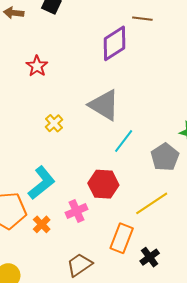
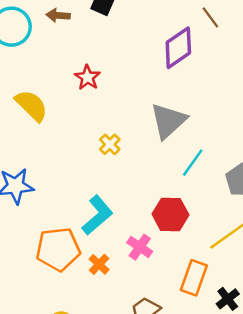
brown line: (142, 19) -> (210, 17), turned 48
gray triangle: (104, 105) -> (168, 121), turned 48
pink cross: (76, 211) -> (140, 247), turned -30

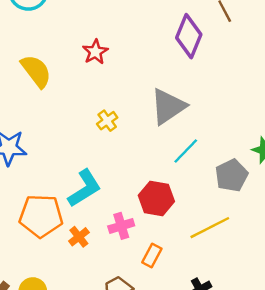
purple diamond: (178, 48) -> (189, 36), turned -42
pink cross: (140, 247) -> (121, 226), turned 30
orange rectangle: (194, 278) -> (152, 255), moved, size x0.7

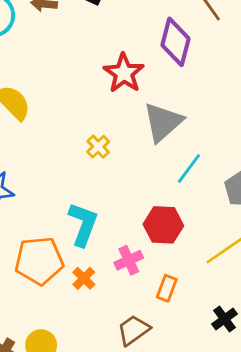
red star: (95, 52) -> (124, 73), moved, size x1.4
cyan L-shape: (84, 188) -> (83, 224), turned -30

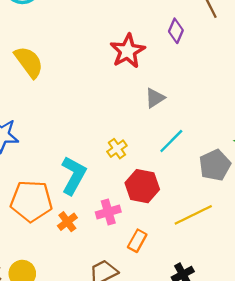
purple diamond: (176, 42) -> (176, 31), size x0.6
gray triangle: (163, 122) -> (155, 98), size x0.6
yellow cross: (98, 147) -> (117, 149), moved

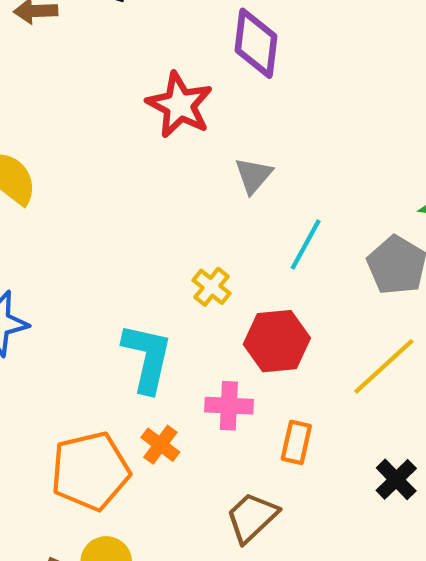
purple diamond: (176, 31) -> (256, 43), size x1.5
orange pentagon: (31, 201) -> (90, 471), moved
pink cross: (108, 212) -> (229, 406), turned 35

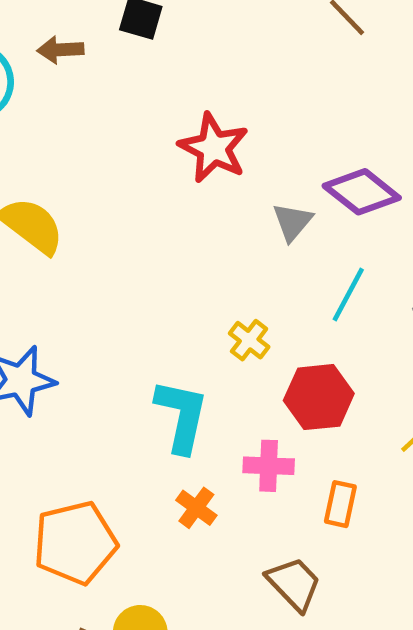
purple diamond: (256, 43) -> (362, 192), moved, turned -58
orange pentagon: (90, 471) -> (75, 543), moved
brown trapezoid: (252, 517) -> (294, 584), turned 90

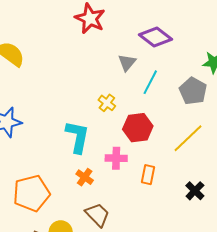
gray triangle: (292, 222) -> (127, 62), moved
brown trapezoid: (294, 584) -> (97, 215), moved

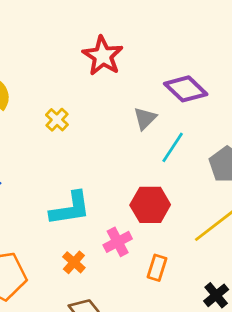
yellow cross: (107, 103) -> (57, 120), moved
cyan L-shape: (78, 137) -> (70, 209), turned 64
pink cross: (116, 158) -> (118, 242), turned -35

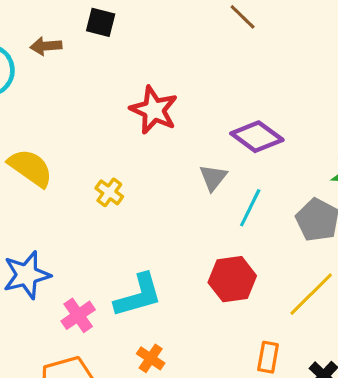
pink cross: (118, 242) -> (78, 315), moved
orange rectangle: (157, 268) -> (268, 357), moved

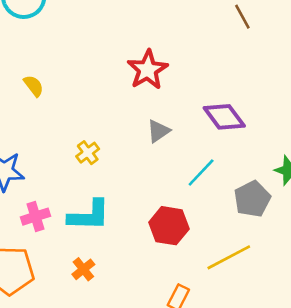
yellow semicircle: (30, 168) -> (34, 86), size x0.6
gray triangle: (213, 178) -> (158, 131), moved
yellow cross: (109, 192) -> (88, 153), moved

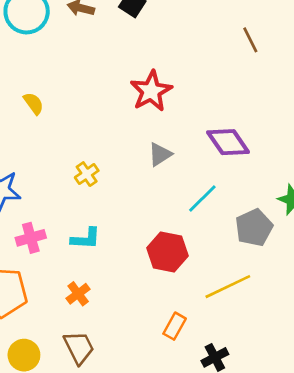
cyan L-shape: (89, 215) -> (86, 239), size x0.7

